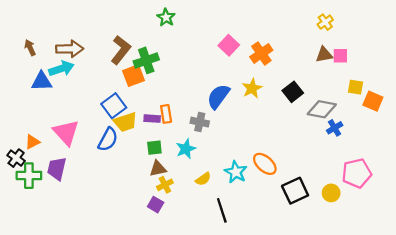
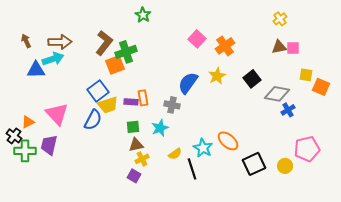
black line: (222, 210) -> (192, 169), moved

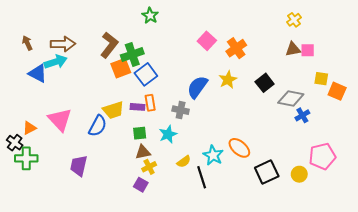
blue triangle: (36, 70) -> (38, 73), turned 30
blue square: (98, 91) -> (146, 74), moved
purple trapezoid: (49, 145) -> (79, 166), moved

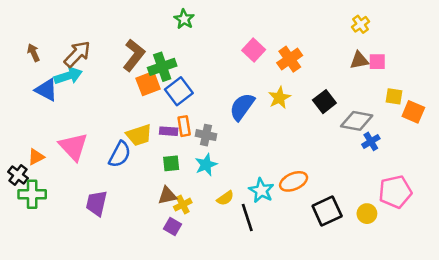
brown arrow: (63, 44) -> (77, 54), turned -45
gray cross: (181, 110) -> (206, 135), moved
orange ellipse: (239, 148) -> (294, 181), turned -65
brown triangle: (143, 152) -> (167, 196), moved

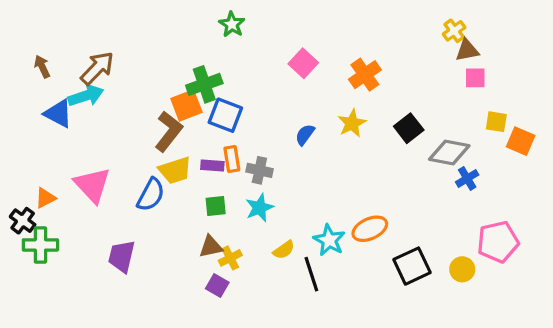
pink square: (254, 50) -> (303, 63), moved
brown L-shape: (134, 55) -> (169, 131), moved
brown triangle: (359, 60) -> (467, 50), moved
blue square: (179, 91) -> (225, 115), turned -32
blue semicircle: (242, 107) -> (305, 135), size x0.6

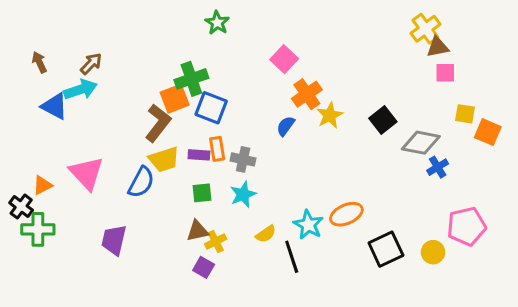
yellow cross: (454, 31) -> (425, 29), size x1.4
brown arrow: (97, 68) -> (91, 64), size x0.7
orange cross: (365, 75) -> (307, 94), moved

